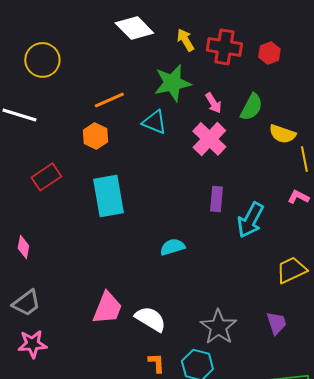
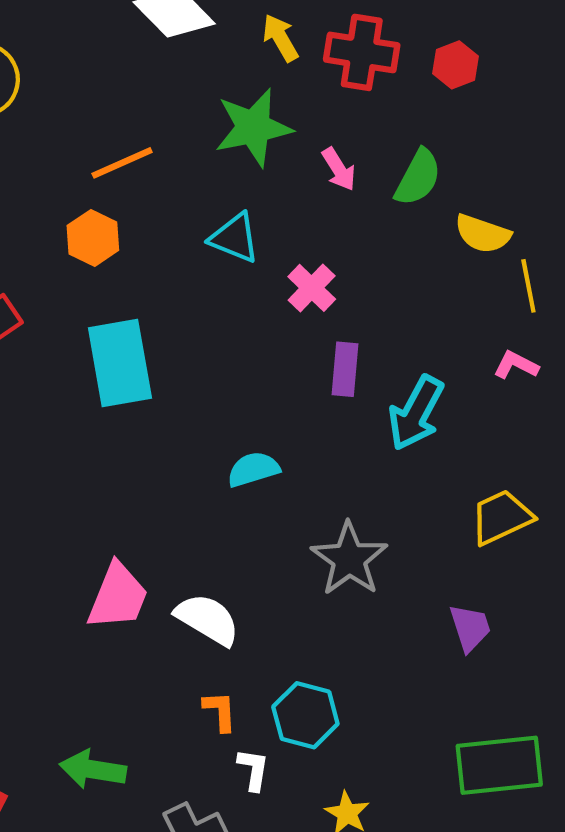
cyan triangle: (154, 122) -> (235, 238), moved
pink cross: (209, 139) -> (312, 288), moved, size x0.7
gray star: (218, 327) -> (349, 559), moved

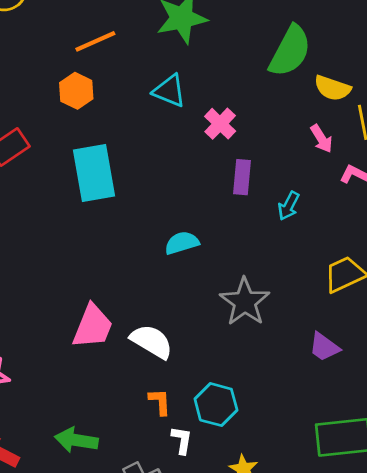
pink arrow: (339, 169) -> (321, 139), moved
green semicircle: (418, 177) -> (290, 51), size x1.4
cyan arrow: (416, 413) -> (289, 206), size x0.6
purple trapezoid: (470, 628) -> (324, 347), turned 144

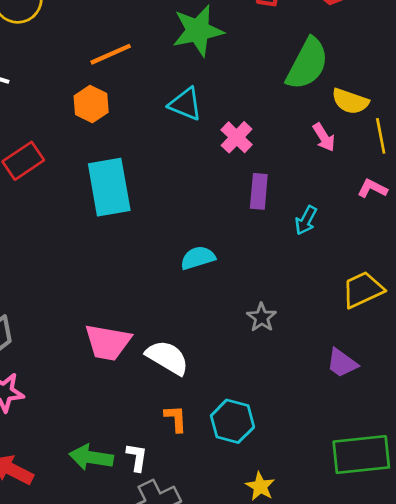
pink arrow: (321, 139) -> (324, 137), moved
gray star: (245, 302) -> (262, 317), size x0.6
pink trapezoid: (93, 326) -> (108, 342), turned 78
white L-shape: (182, 440) -> (137, 457), moved

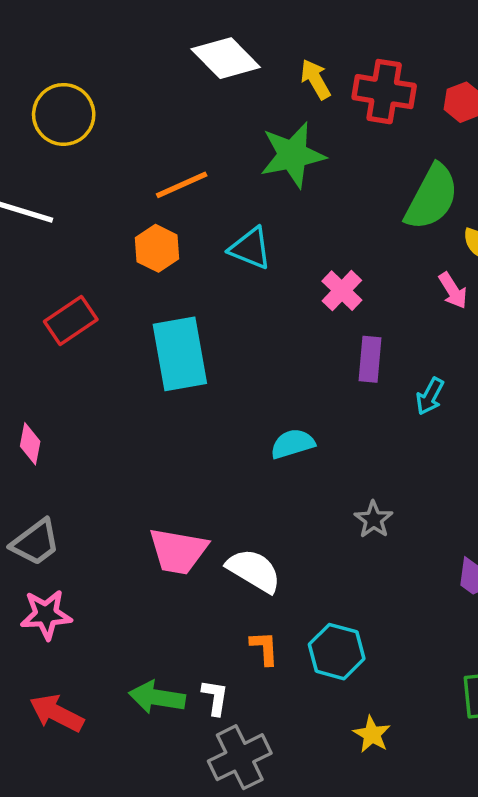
cyan triangle: (185, 104) -> (250, 248), moved

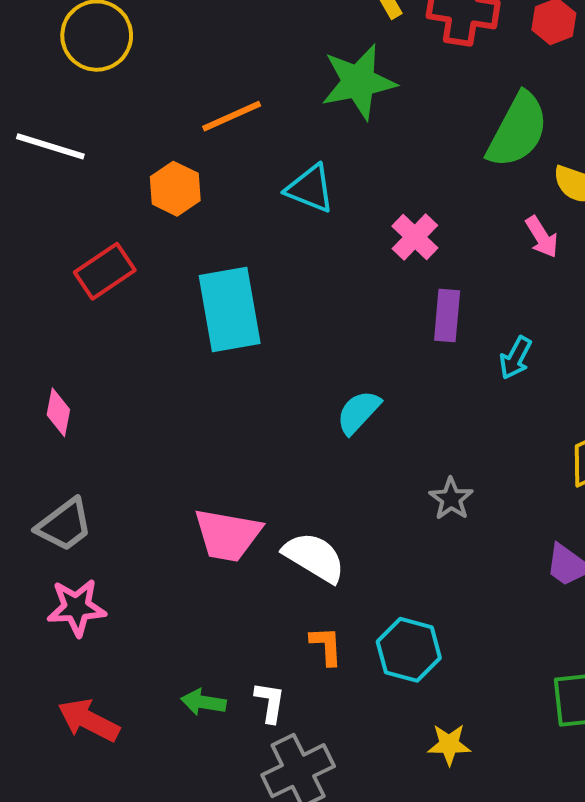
orange hexagon: (157, 248) -> (175, 189), moved
cyan semicircle: (293, 444) -> (358, 412), turned -30
green arrow: (157, 697) -> (203, 702), size x0.7
yellow star: (372, 734) -> (449, 744), turned -30

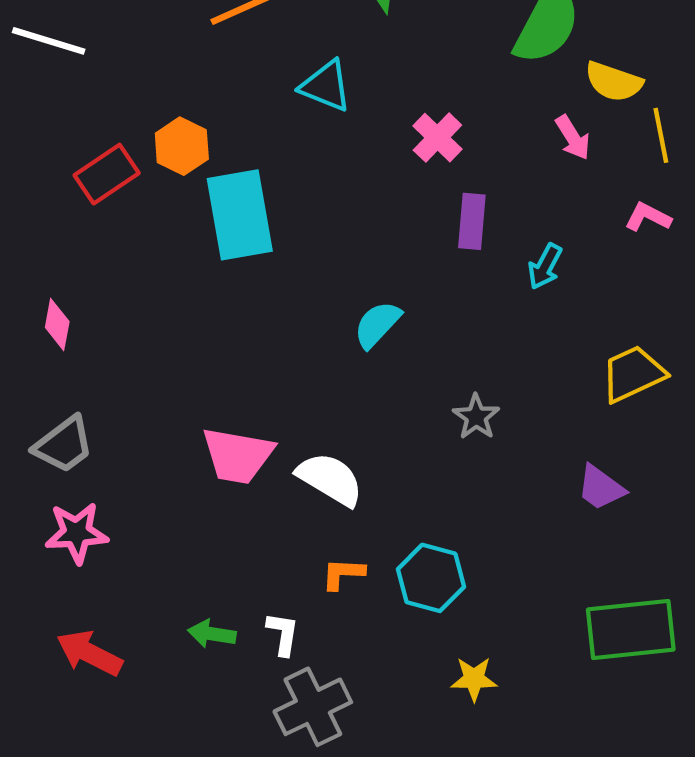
orange hexagon: (175, 189) -> (182, 146), moved
orange L-shape: (326, 646) -> (343, 574), turned -84

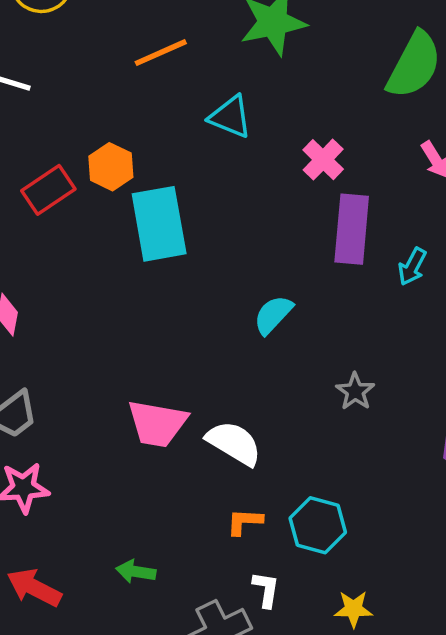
purple rectangle: (472, 221) -> (352, 229), size x1.5
white L-shape: (283, 634) -> (266, 589), moved

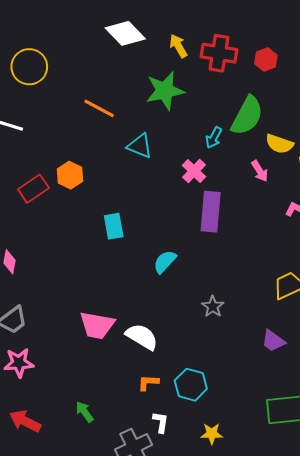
orange line: (161, 53) -> (99, 108), turned 52
cyan rectangle: (159, 224) -> (114, 226), moved, size x0.6
cyan arrow: (412, 267) -> (214, 138), moved
green arrow: (136, 572) -> (85, 412), turned 45

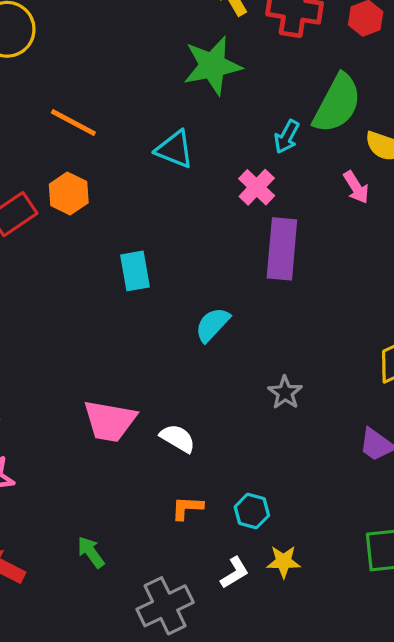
orange line: (99, 108) -> (73, 122), moved
white semicircle: (142, 337) -> (178, 438), size x0.7
cyan hexagon: (191, 385) -> (252, 511), size x0.7
white L-shape: (161, 422) -> (235, 573), moved, turned 50
yellow star: (212, 434) -> (284, 562), moved

